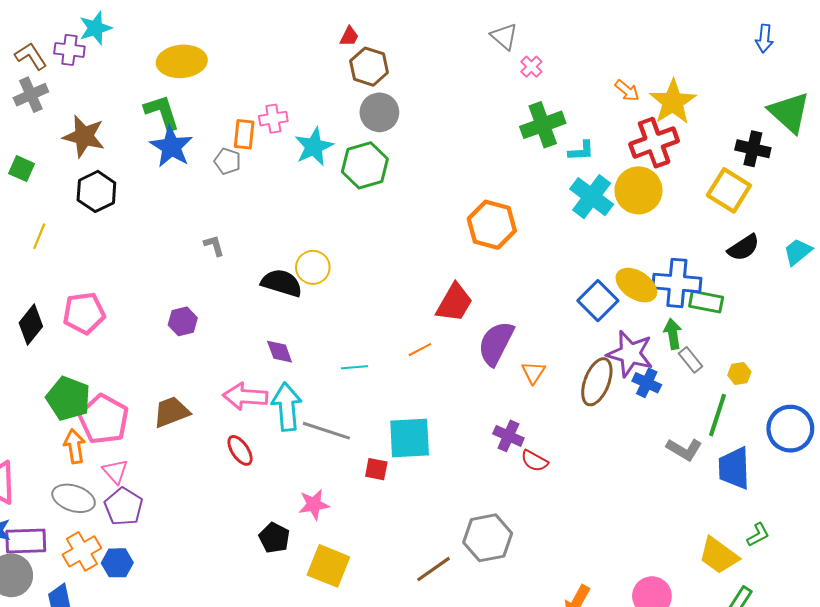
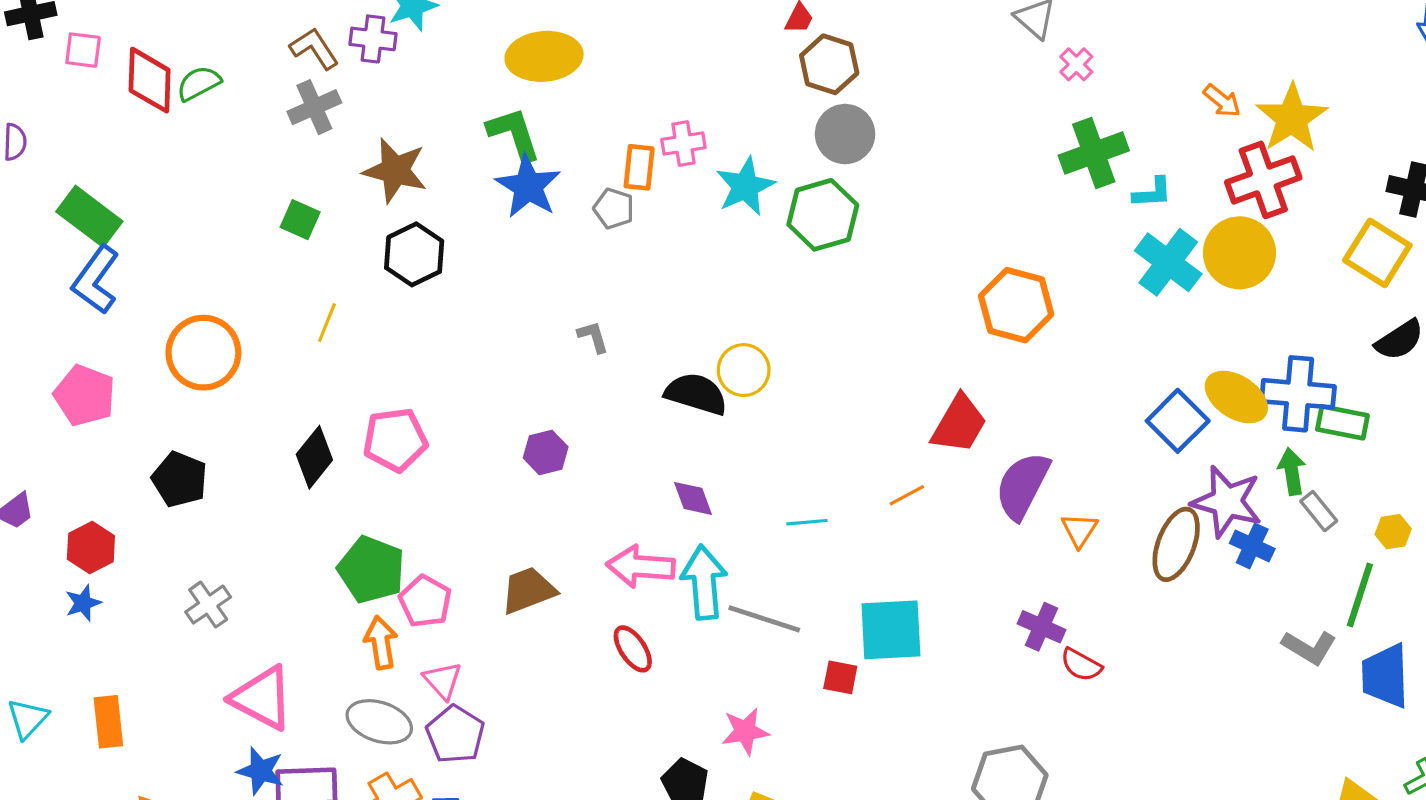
pink pentagon: (104, 419) -> (425, 601), size x0.7

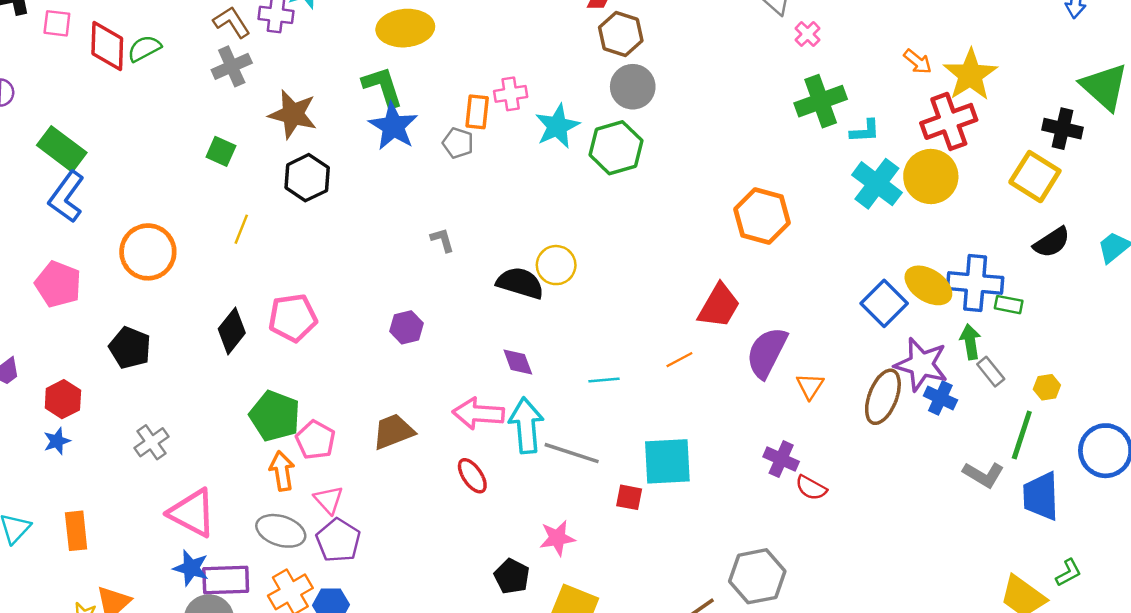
green rectangle: (1342, 422) -> (1009, 305), size x0.7

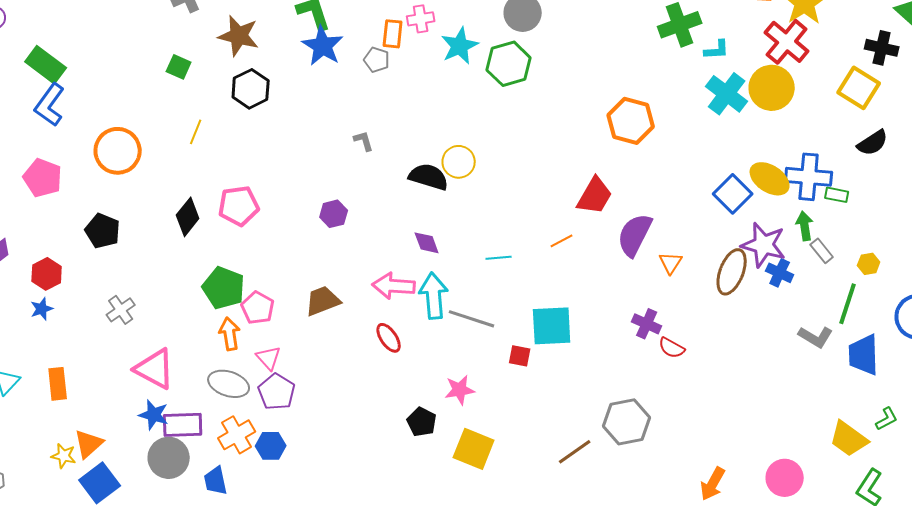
red cross: (949, 121) -> (787, 42), turned -30

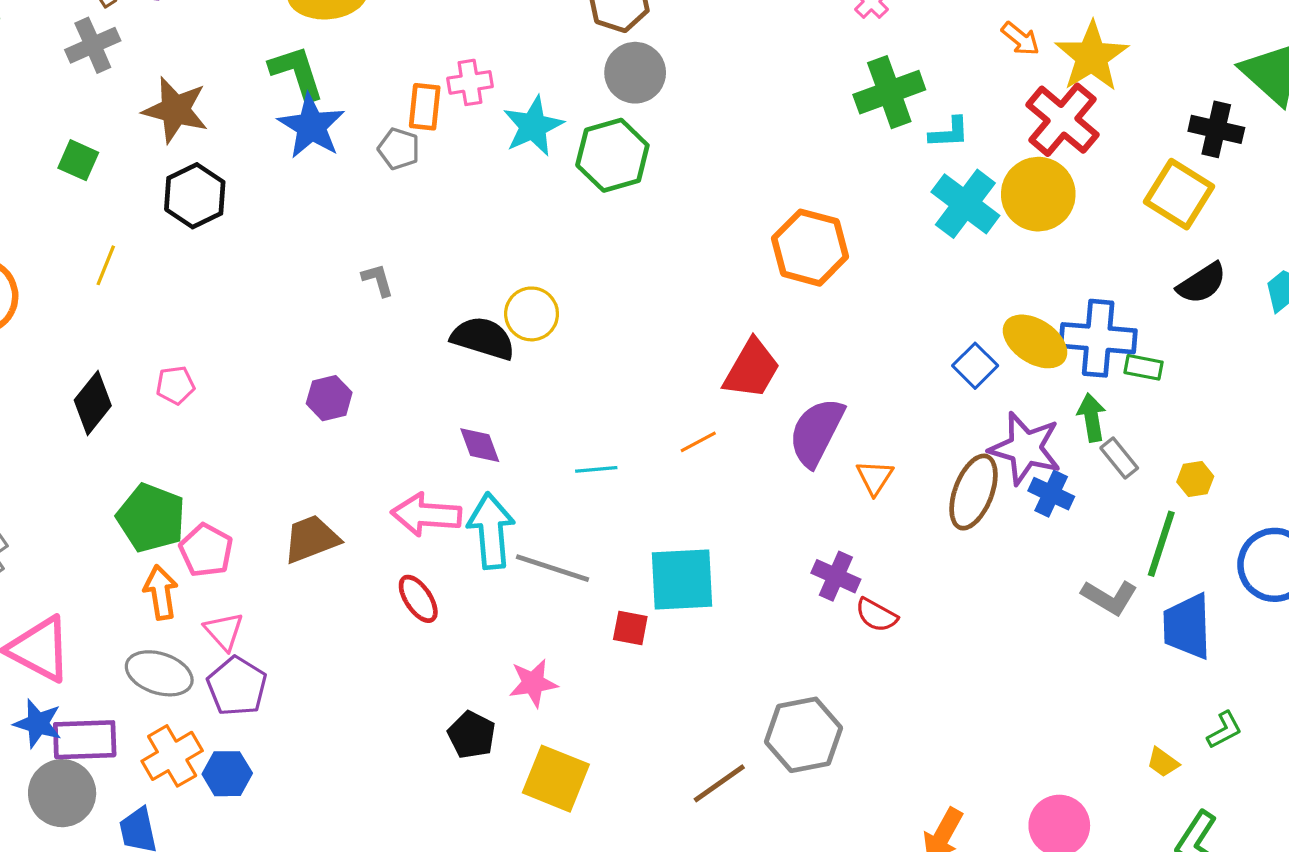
blue square: (733, 194) -> (975, 366), size x0.7
pink pentagon: (239, 206) -> (175, 385), size x0.6
yellow trapezoid: (849, 439) -> (1163, 762), size x0.5

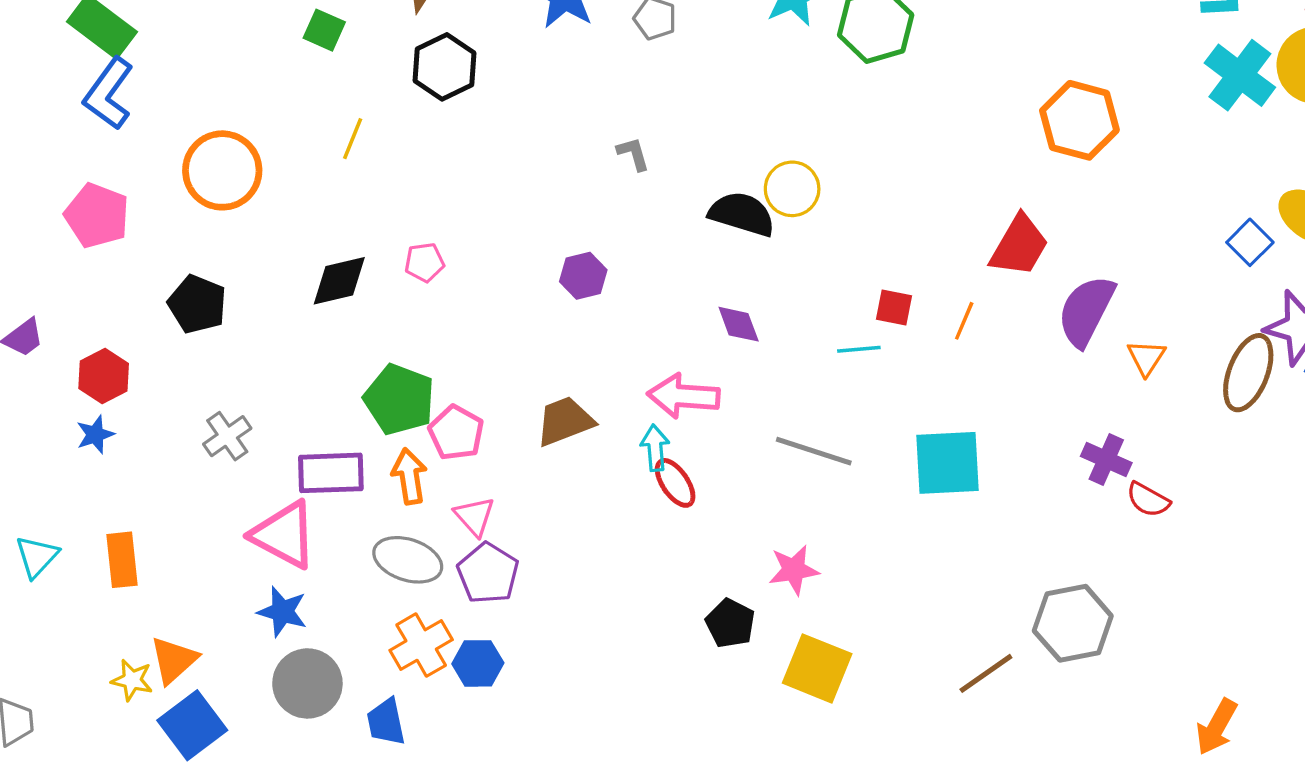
black diamond: (93, 403) -> (339, 281), turned 38
orange line: (698, 442) -> (964, 321), turned -39
cyan arrow: (491, 531) -> (655, 448), moved, size x0.6
red square: (630, 628) -> (894, 307), moved
purple rectangle: (85, 740) -> (331, 473), moved

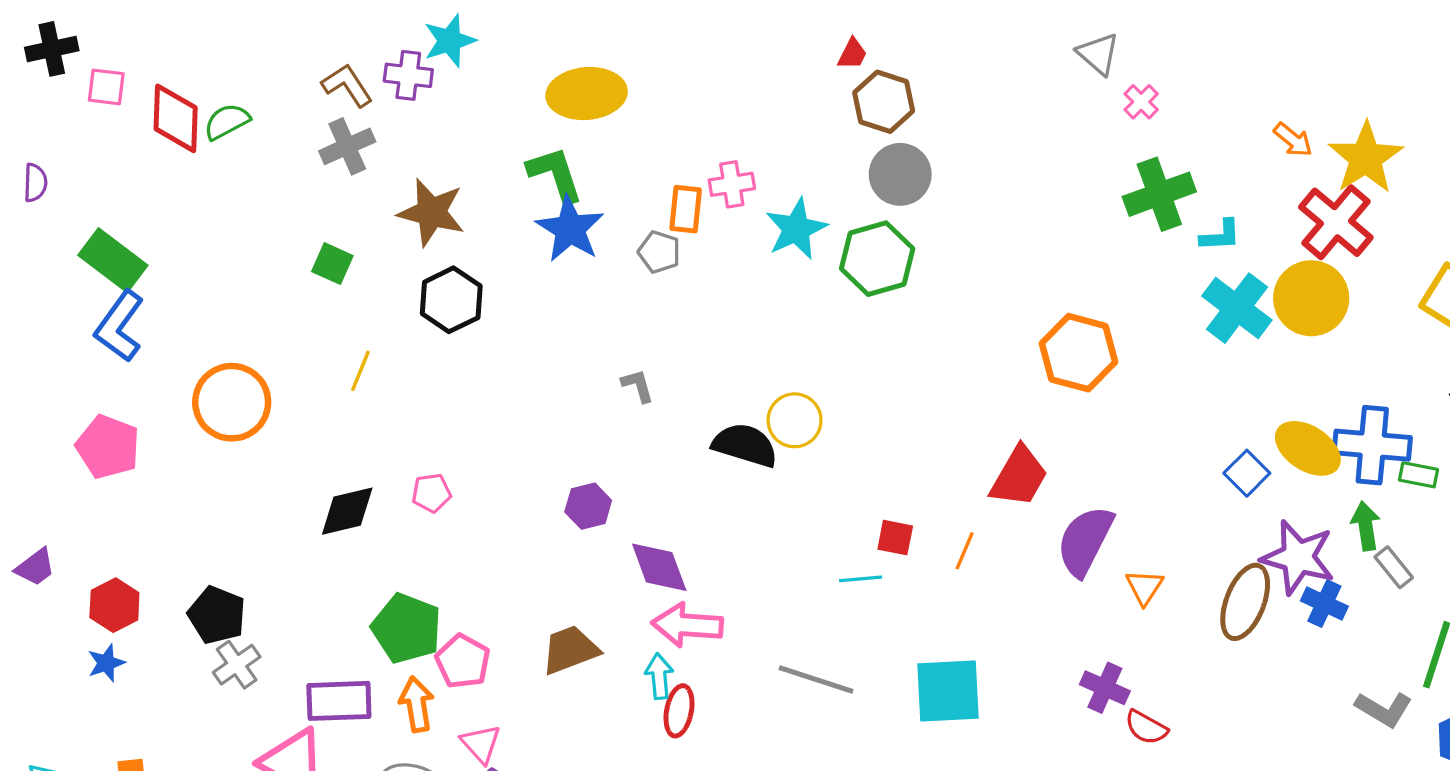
black pentagon: (197, 304) -> (217, 615), moved
purple diamond: (739, 324) -> (659, 567), moved, size x1.4
red ellipse: (675, 483) -> (679, 711), turned 45

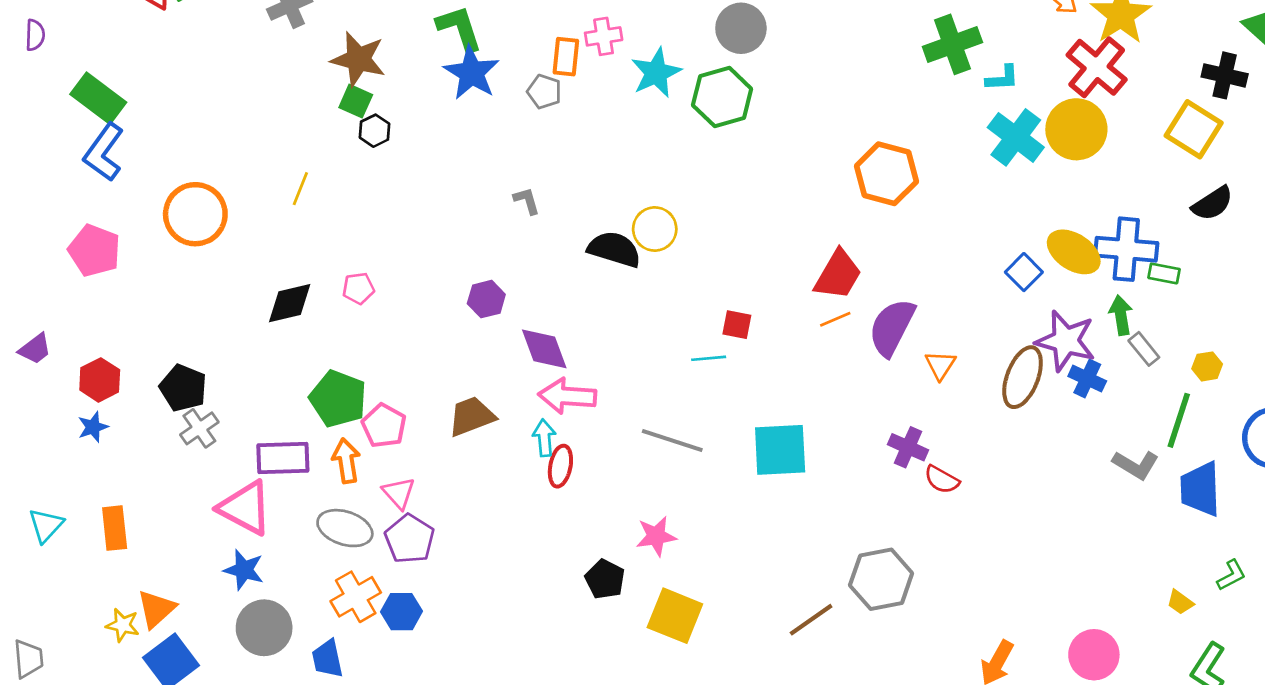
green square: (332, 264) -> (356, 101), moved
black hexagon: (451, 300) -> (375, 131), size x0.6
orange line: (965, 551) -> (835, 319), moved, turned 44

